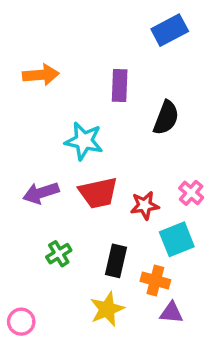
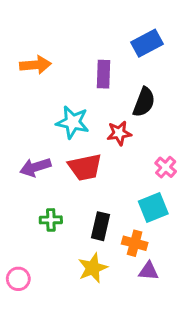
blue rectangle: (170, 30) -> (147, 43), moved
red star: (145, 205) -> (119, 133), moved
green cross: (59, 254) -> (51, 220), turned 30

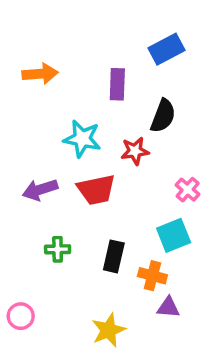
yellow star: (93, 268) -> (109, 330), moved

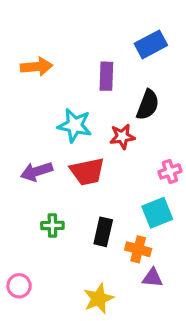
pink cross: (188, 190) -> (170, 171), turned 30

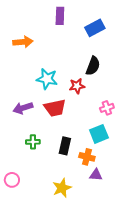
purple rectangle: (106, 76) -> (60, 16), moved

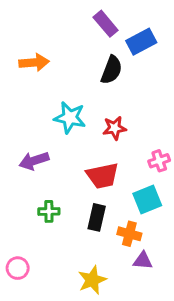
purple rectangle: (60, 16) -> (106, 24), moved, turned -42
black semicircle: (93, 66) -> (111, 70), moved
red trapezoid: (55, 108) -> (103, 176), moved

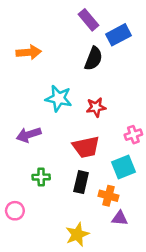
pink circle: (18, 268) -> (15, 211), moved

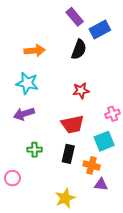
orange arrow: (29, 52) -> (35, 51), moved
cyan star: (59, 98) -> (27, 83), moved

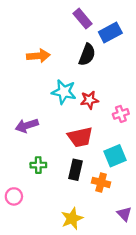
cyan star: (27, 83) -> (64, 92), moved
pink cross: (113, 114) -> (121, 114), moved
purple triangle: (101, 184) -> (124, 214), moved, turned 40

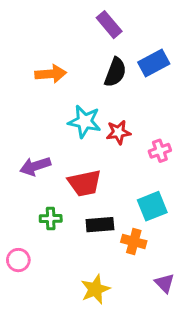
blue rectangle: (110, 33) -> (154, 63), moved
red trapezoid: (80, 137) -> (85, 183), moved
black rectangle: (75, 170) -> (100, 225), turned 72

